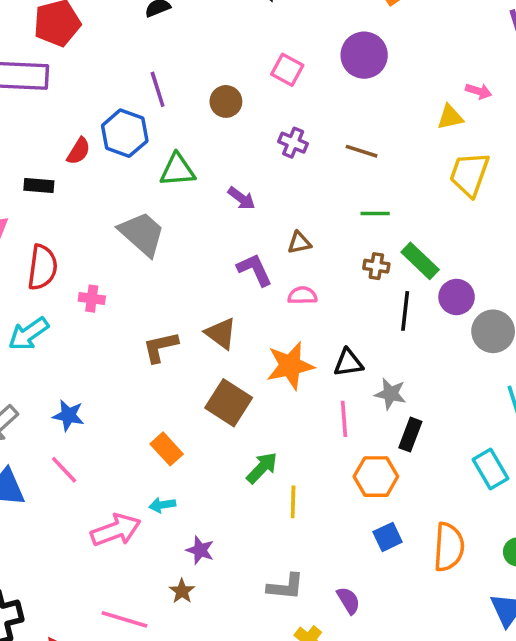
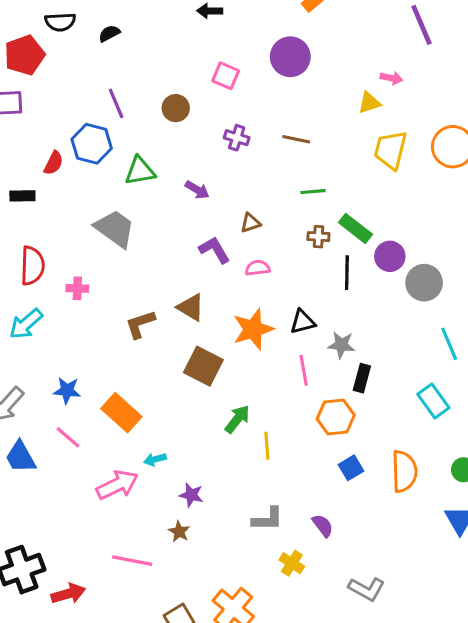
orange rectangle: (167, 449) -> (121, 413), moved, size x1.4

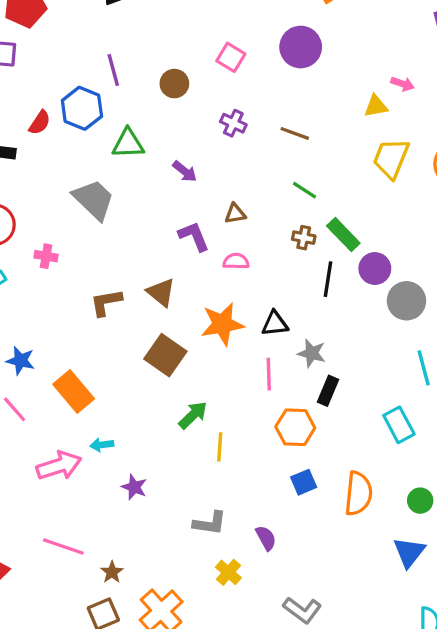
green line: (313, 192) -> (305, 190), turned 30
brown star: (179, 532) -> (112, 572), moved

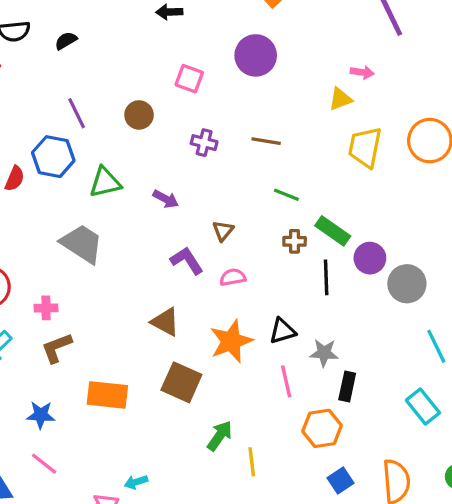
brown triangle: (235, 214) -> (223, 231), turned -30
brown L-shape: (106, 302) -> (57, 348), moved
orange rectangle: (74, 391) -> (107, 395), moved, turned -33

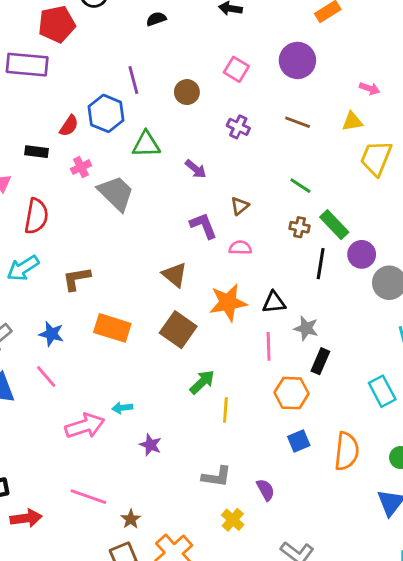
black semicircle: (66, 41) -> (156, 19), moved
pink arrow: (362, 72) -> (370, 89), moved
yellow triangle: (340, 99) -> (352, 121), moved
brown line: (266, 141) -> (298, 122), moved
pink cross: (46, 308) -> (81, 167), moved, turned -36

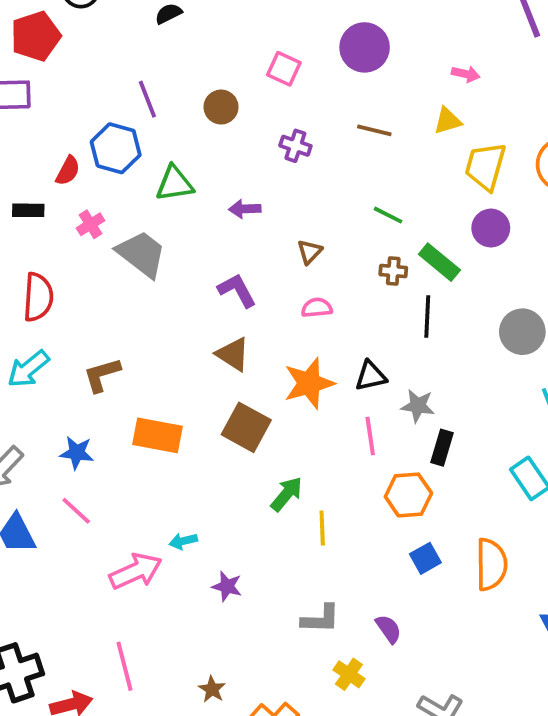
purple arrow: (196, 169) -> (245, 209), turned 145
purple L-shape: (203, 226) -> (237, 290), moved
purple circle: (362, 254) -> (491, 228), moved
pink line: (88, 497) -> (124, 666), moved, turned 63

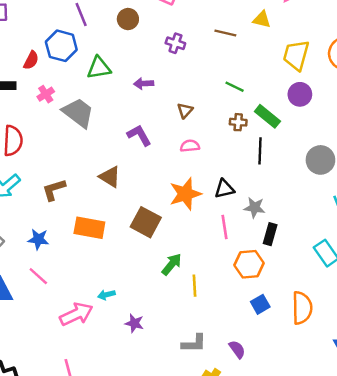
yellow triangle: (448, 121) -> (262, 19), moved, turned 30
brown triangle: (233, 354) -> (110, 177), moved

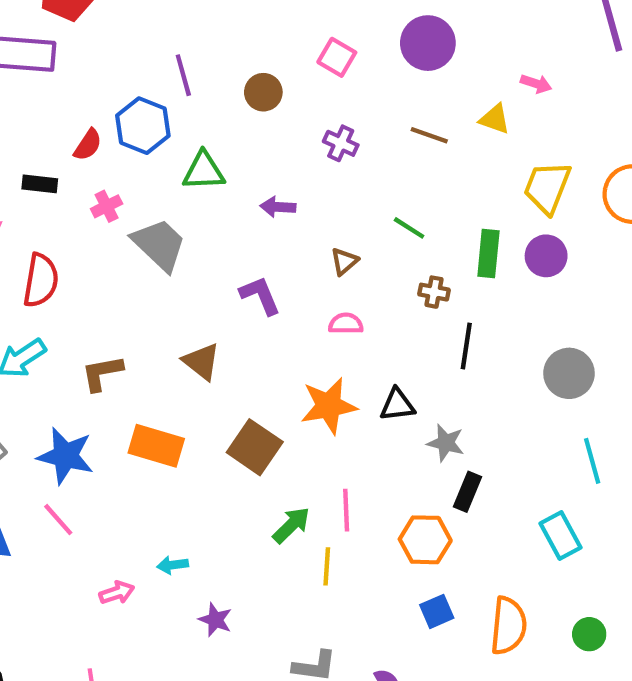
green line: (235, 87) -> (409, 228), moved
green rectangle: (267, 116) -> (488, 253), moved, turned 50
pink line: (224, 227) -> (346, 510), moved
blue star: (38, 239) -> (65, 456), size x1.5
pink arrow: (76, 314) -> (117, 593), size x0.6

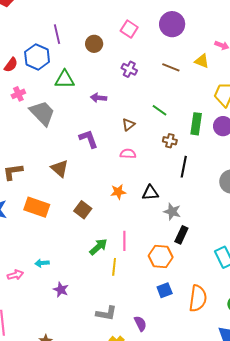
orange star: (329, 406) -> (118, 192), size x0.6
brown square: (255, 447) -> (83, 210), size x0.7

